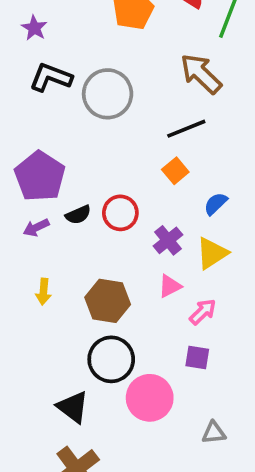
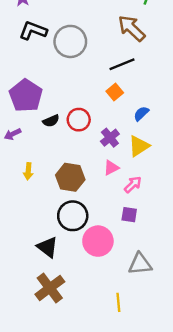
purple arrow: (36, 228) -> (13, 134), moved
gray triangle: (214, 433) -> (140, 264), size x1.5

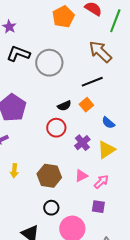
blue semicircle: (141, 114) -> (108, 123), turned -96
black semicircle: (51, 121) -> (64, 106), moved
pink triangle: (111, 168) -> (81, 176), moved
black circle: (73, 216) -> (51, 208), size x0.6

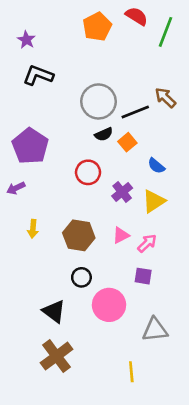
brown arrow: (100, 52) -> (165, 98), moved, size x0.7
gray circle: (49, 63) -> (99, 101), moved
black semicircle: (64, 106) -> (104, 134), moved

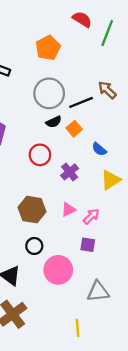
orange pentagon: (97, 27) -> (48, 48), moved
yellow triangle: (154, 201) -> (111, 180), moved

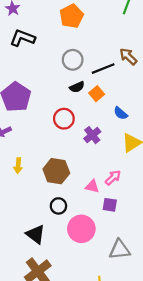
gray circle: (49, 93) -> (73, 60), size x0.7
pink triangle: (68, 210) -> (92, 186), moved, turned 40

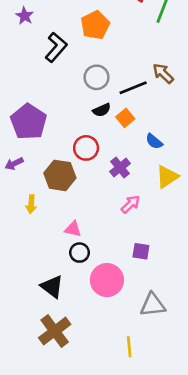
black L-shape: (22, 38) -> (56, 47), moved, turned 110
brown hexagon: (56, 171) -> (60, 175), moved
pink arrow: (113, 178) -> (131, 204), moved
pink triangle: (92, 186) -> (73, 229), moved

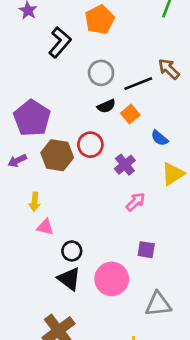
brown hexagon: (60, 175) -> (57, 155), moved
pink triangle: (73, 229) -> (45, 227), moved
black circle: (79, 253) -> (72, 251), moved
black triangle: (52, 287) -> (69, 279), moved

